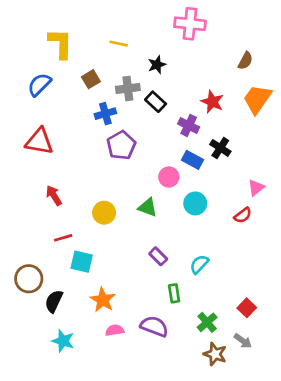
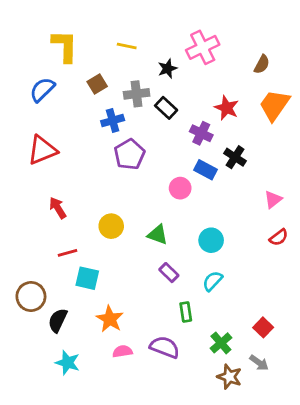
pink cross: (190, 24) -> (203, 47), moved, turned -32
red triangle: (39, 141) -> (42, 150), turned -32
cyan circle: (195, 203) -> (211, 240), moved
green triangle: (148, 207) -> (158, 235), moved
red semicircle: (243, 215) -> (279, 237), moved

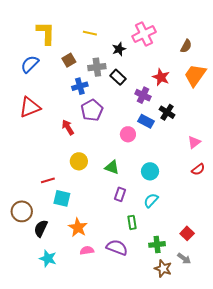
red arrow: (58, 208) -> (68, 127), moved
purple rectangle: (169, 273) -> (120, 194), turned 64
green cross: (221, 343) -> (157, 244), turned 35

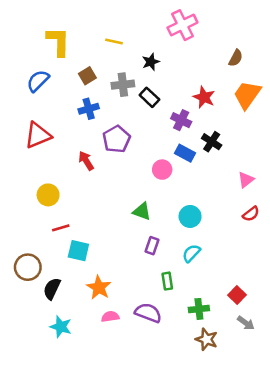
pink cross: (144, 34) -> (182, 25), moved
blue cross: (80, 86) -> (89, 109), moved
yellow circle: (79, 161) -> (48, 195), moved
gray arrow: (184, 259) -> (246, 323), moved

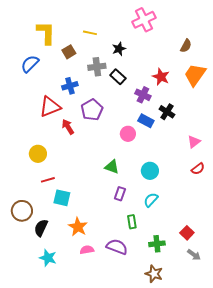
brown square: (87, 76) -> (69, 52), moved
red triangle: (38, 135) -> (50, 107), moved
brown star: (207, 339) -> (154, 274), moved

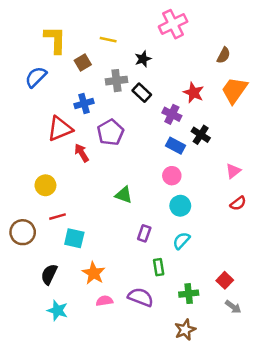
pink circle: (128, 134) -> (172, 176), moved
green triangle: (112, 167) -> (124, 195), moved
brown circle: (22, 211) -> (23, 232), moved
brown star: (154, 274) -> (185, 330), turned 30

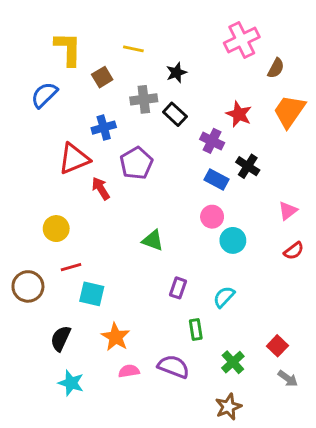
pink cross: (173, 24) -> (242, 40), moved
cyan circle: (180, 206) -> (233, 240), moved
green cross: (189, 294) -> (233, 362), turned -36

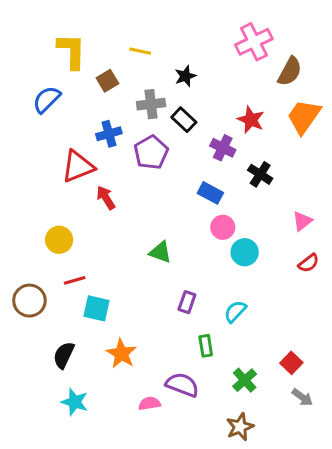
brown semicircle: (276, 68) -> (290, 71), size x1.4
purple pentagon: (136, 163) -> (151, 152), moved
blue rectangle: (217, 180) -> (210, 193), moved
pink semicircle: (129, 371) -> (150, 403), moved

